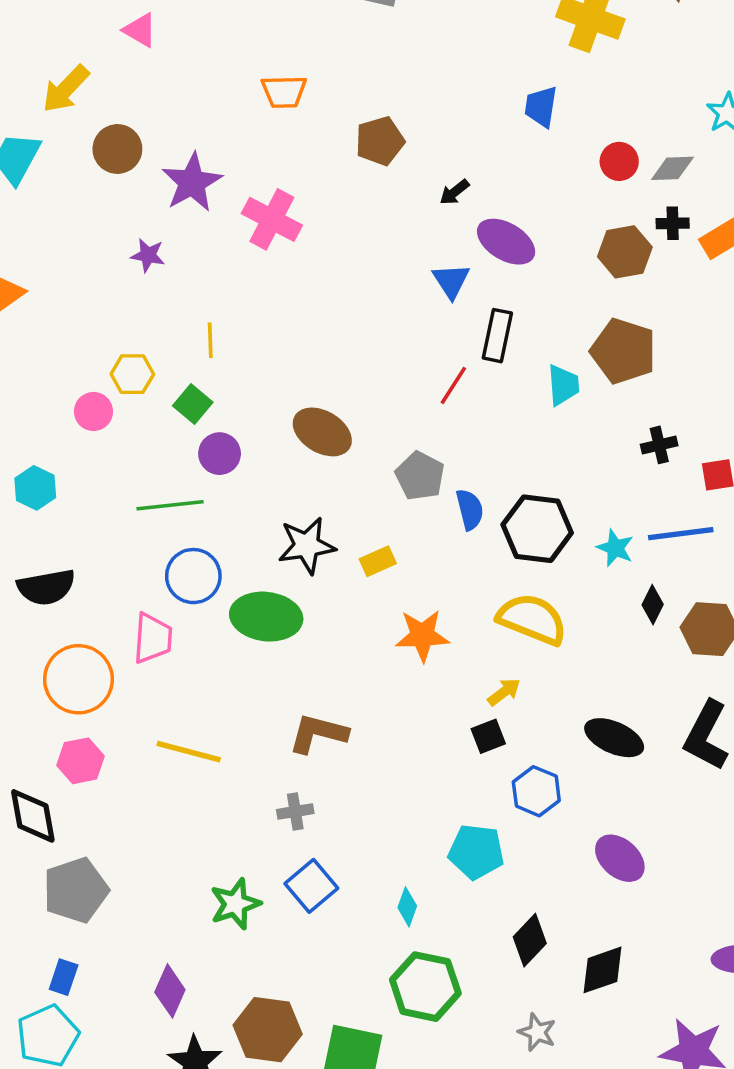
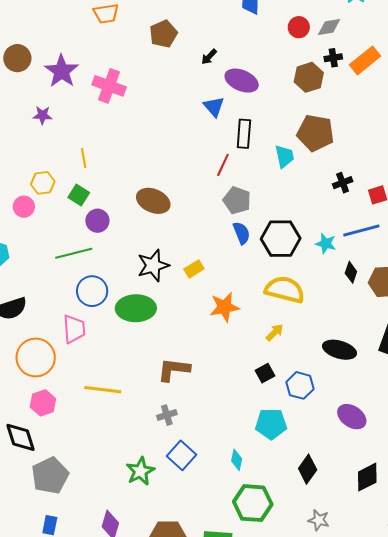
gray pentagon: (420, 476) -> (237, 200), moved
black square: (488, 736) -> (265, 373), moved
black diamond: (603, 970) -> (367, 477), moved

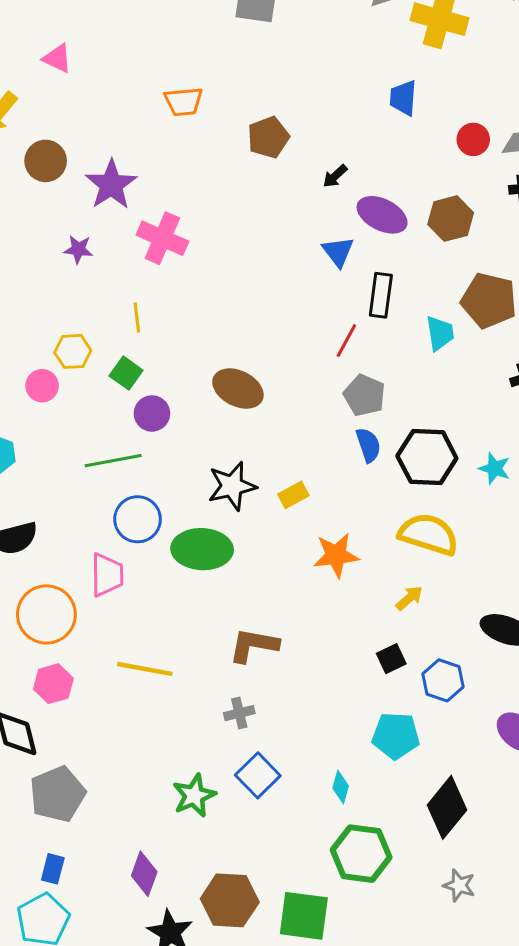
brown hexagon: (309, 77) -> (451, 219), moved
pink cross: (109, 86) -> (162, 238), moved
black diamond: (308, 469) -> (447, 807), size x1.4

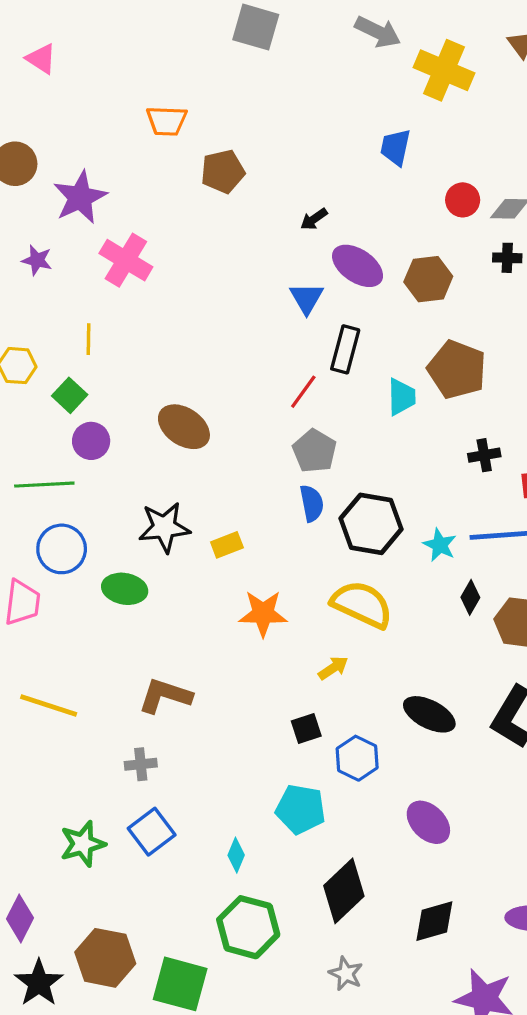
brown pentagon: (268, 137) -> (223, 171), moved
green ellipse: (202, 549) -> (125, 589), size x0.7

